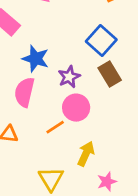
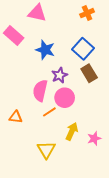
blue star: (36, 59) -> (45, 50), moved
pink semicircle: (24, 92) -> (40, 91), moved
pink star: (107, 182) -> (94, 138), moved

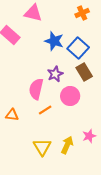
blue star: (45, 50) -> (54, 41), moved
pink circle: (65, 98) -> (70, 96), moved
yellow arrow: (72, 131) -> (67, 145), moved

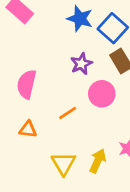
pink semicircle: (36, 89) -> (27, 84), moved
orange triangle: (12, 115) -> (28, 129), moved

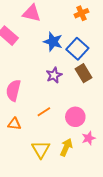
pink circle: (102, 94) -> (75, 117), moved

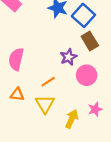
purple star: (54, 75) -> (68, 57), moved
pink circle: (75, 117) -> (87, 75), moved
yellow triangle: (41, 149) -> (45, 104), moved

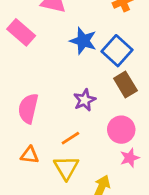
purple star: (68, 57) -> (85, 100), moved
pink star: (95, 109) -> (130, 158), moved

